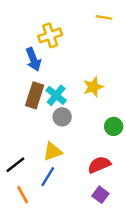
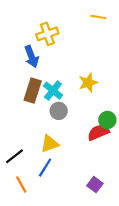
red semicircle: (99, 165) -> (98, 132), moved

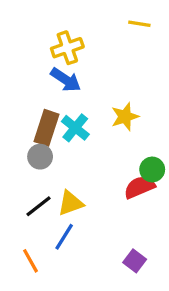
blue arrow: (31, 57) -> (66, 80), moved, turned -35
gray circle: (59, 111) -> (40, 157), moved
black line: (14, 156) -> (38, 206), moved

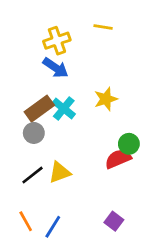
yellow line: (139, 24) -> (103, 27), moved
brown rectangle: (46, 128) -> (39, 109), turned 36
blue line: (64, 237) -> (53, 227), moved

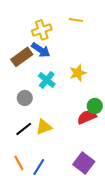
brown rectangle: (39, 109) -> (22, 57), moved
purple square: (114, 221) -> (84, 163), size x1.5

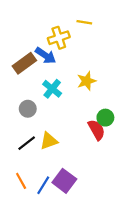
yellow cross: (42, 30) -> (59, 38), moved
red semicircle: (87, 117) -> (97, 130), turned 84
purple square: (84, 163) -> (64, 181), moved

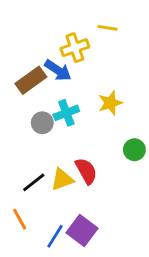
cyan cross: (52, 89) -> (66, 113), turned 30
gray circle: (28, 109) -> (42, 123), moved
red semicircle: (97, 130) -> (86, 171), moved
orange line: (21, 181) -> (20, 219), moved

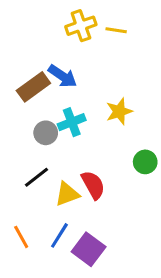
yellow cross: (75, 48) -> (81, 26), moved
black line: (34, 182) -> (36, 177), moved
blue line: (55, 236) -> (59, 235), moved

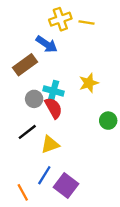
blue arrow: (63, 76) -> (47, 44), moved
cyan cross: (72, 122) -> (53, 91), turned 36
red semicircle: (93, 185) -> (53, 108), moved
orange line: (21, 237) -> (23, 192), moved

